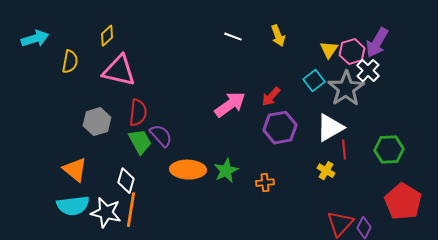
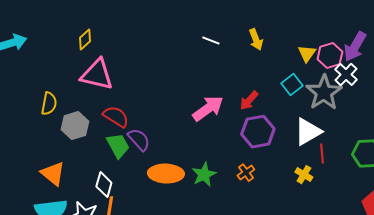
yellow semicircle: (70, 62) -> (49, 104), moved
red semicircle: (138, 113) -> (116, 117), turned -64
orange cross: (265, 183) -> (246, 173), moved, turned -30

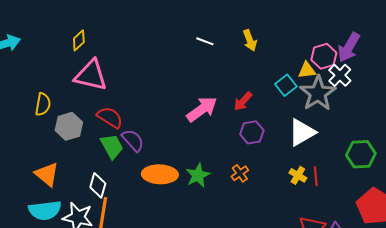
yellow triangle: (307, 54) -> (307, 70), moved, turned 48
purple hexagon: (258, 132) -> (252, 132), size x0.7
red line: (322, 154) -> (316, 176), moved

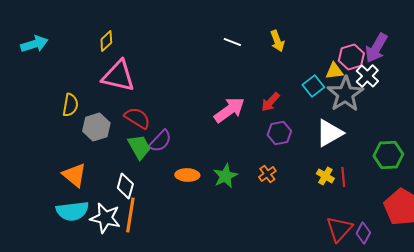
purple semicircle: (133, 140) -> (160, 141), turned 85
orange ellipse: (160, 174) -> (187, 175), size x0.7

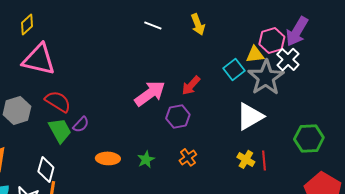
purple hexagon: (279, 133) -> (178, 116), moved
purple semicircle: (160, 141) -> (81, 124), size x0.7
green star: (225, 176) -> (146, 159), size x0.7

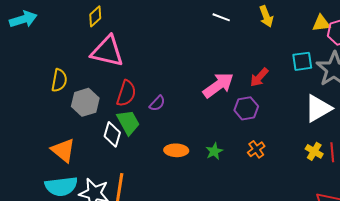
yellow triangle: (255, 54) -> (321, 23), moved
cyan square: (234, 69) -> (302, 61), turned 30
red semicircle: (58, 101) -> (126, 93), turned 76
purple semicircle: (81, 124) -> (157, 103), moved
white diamond: (46, 169) -> (112, 134), moved

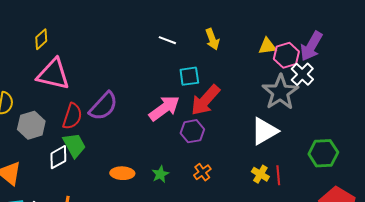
cyan square: (302, 61) -> (189, 76), moved
red arrow: (259, 77) -> (205, 100), size x1.6
purple semicircle: (157, 103) -> (103, 106), moved, size x1.8
white diamond: (112, 134) -> (58, 157), turned 45

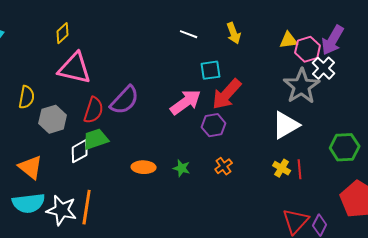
green trapezoid: (74, 145) -> (96, 139), turned -80
green star: (160, 174) -> (182, 168), turned -30

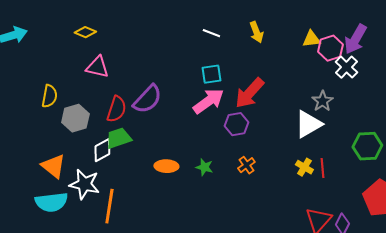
yellow diamond: (63, 33) -> (85, 32), turned 65
pink triangle: (75, 68) -> (97, 67), size x0.7
cyan square: (211, 70) -> (211, 74), moved
gray star: (302, 86) -> (322, 101), moved, size x0.6
white star: (62, 210) -> (84, 184), moved

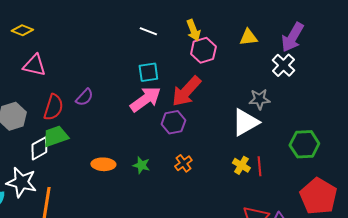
pink hexagon: (330, 48) -> (203, 50), moved
purple semicircle: (147, 99) -> (84, 97), size x0.6
gray star: (322, 101) -> (259, 99), turned 30

